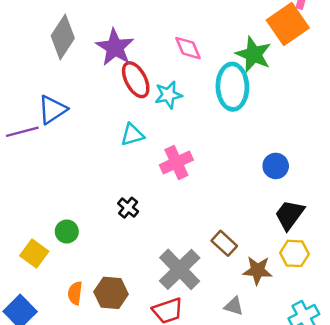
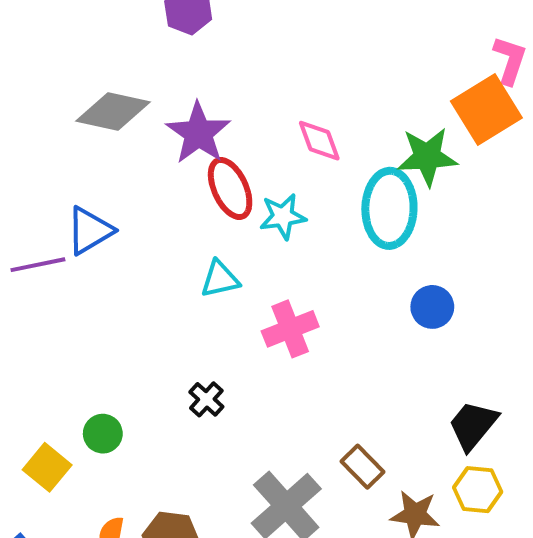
gray diamond: (63, 37) -> (113, 112), turned 66
green star: (254, 54) -> (427, 157), turned -30
blue circle: (276, 166) -> (432, 307), moved

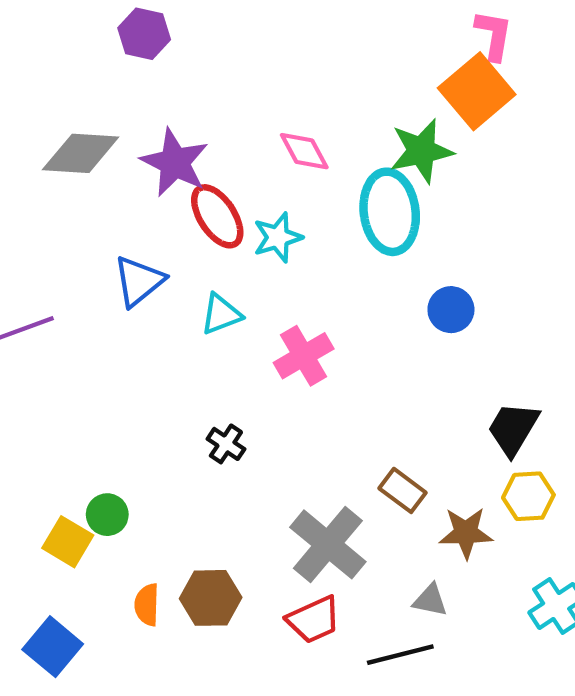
blue triangle: (90, 231) -> (139, 281), moved
green circle: (103, 434) -> (107, 515), moved

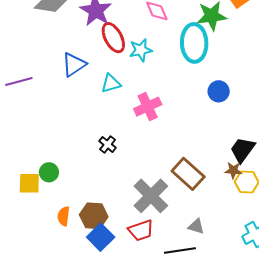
brown rectangle: (402, 490) -> (188, 174), size x1.5
brown star: (466, 533) -> (233, 170), moved, size x0.7
yellow square: (68, 542) -> (29, 183), turned -35
blue square: (53, 647) -> (101, 237), moved

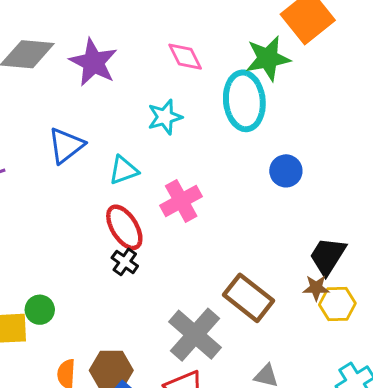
red ellipse: (113, 38) -> (124, 227), moved

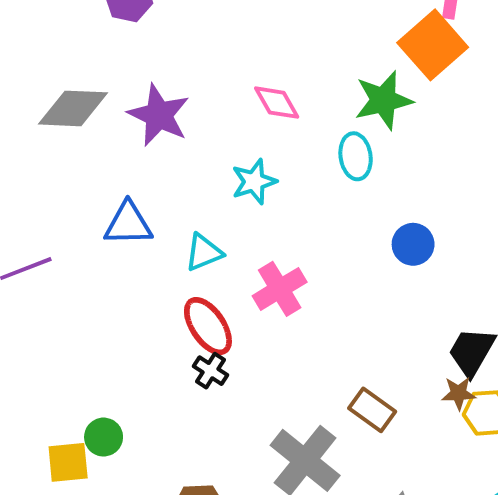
cyan ellipse: (244, 101) -> (356, 156), size x0.6
blue triangle: (66, 145) -> (128, 224), turned 39
brown rectangle: (249, 298) -> (372, 410), size x0.7

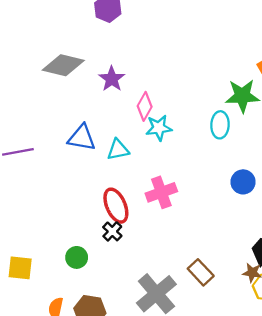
pink diamond: (277, 103) -> (145, 106), moved, turned 48
purple star: (159, 115) -> (112, 79), size x0.7
cyan triangle: (204, 252) -> (118, 150), moved
green circle: (104, 437) -> (77, 257), moved

